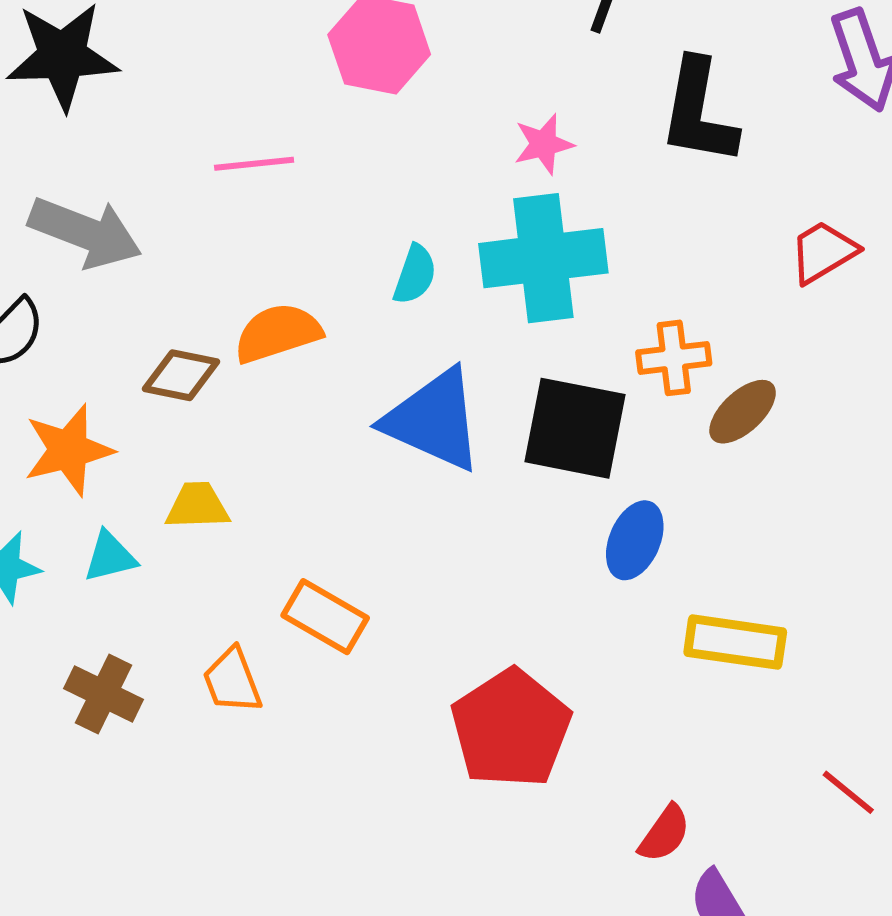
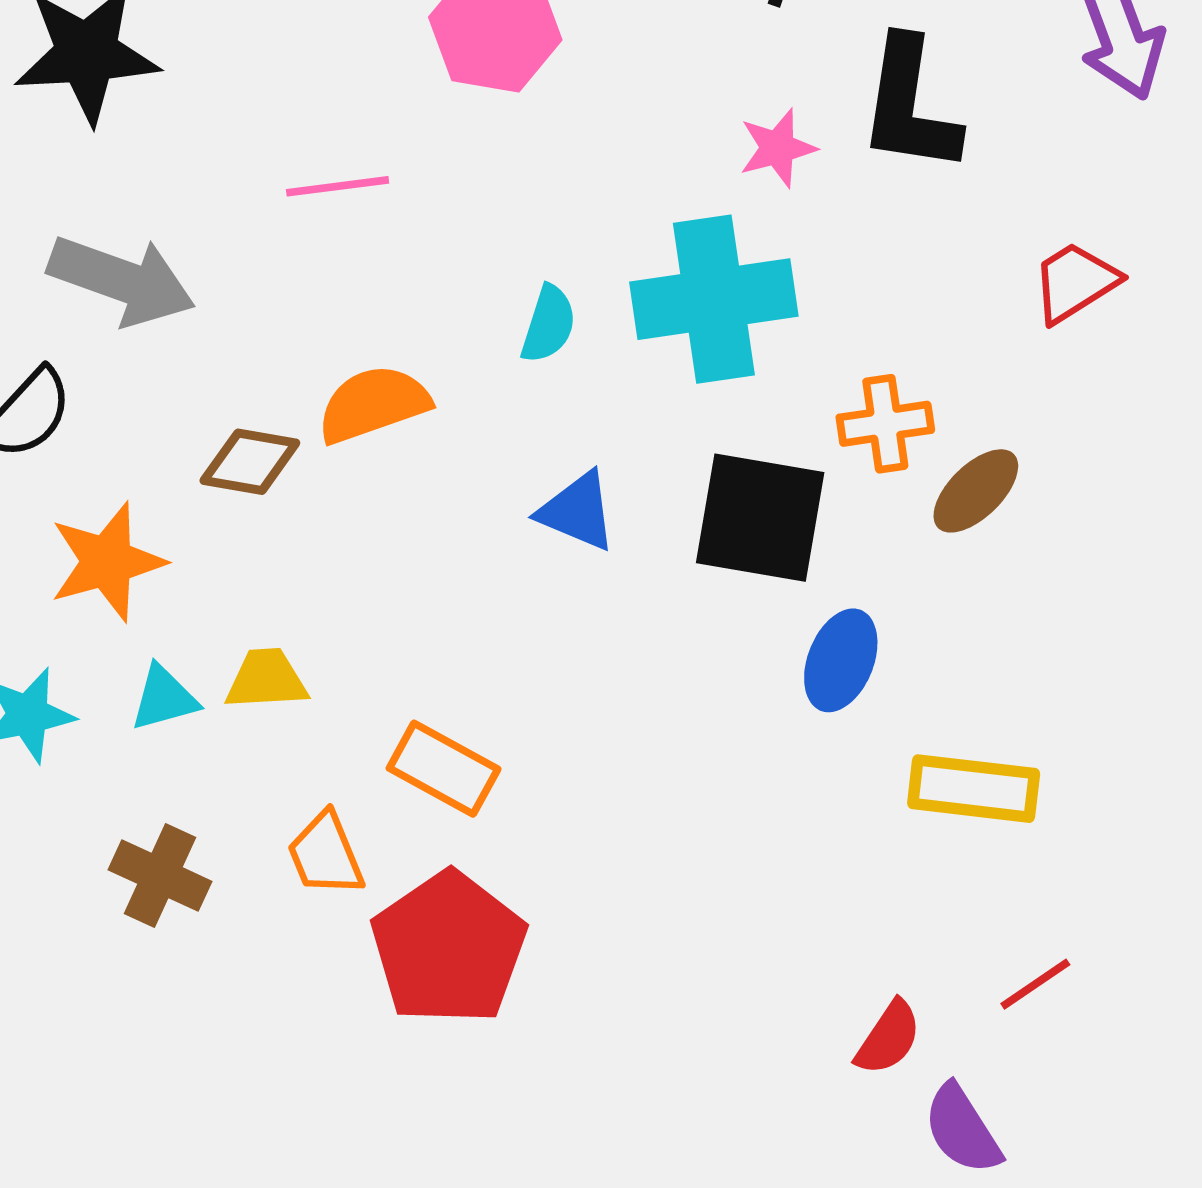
pink star: (544, 144) -> (778, 148), moved
blue triangle: (434, 420) -> (577, 511), size x0.6
yellow trapezoid: (197, 506) -> (266, 679), moved
red pentagon: (511, 729) -> (449, 948), moved
red line: (848, 792) -> (1035, 984), moved, turned -72

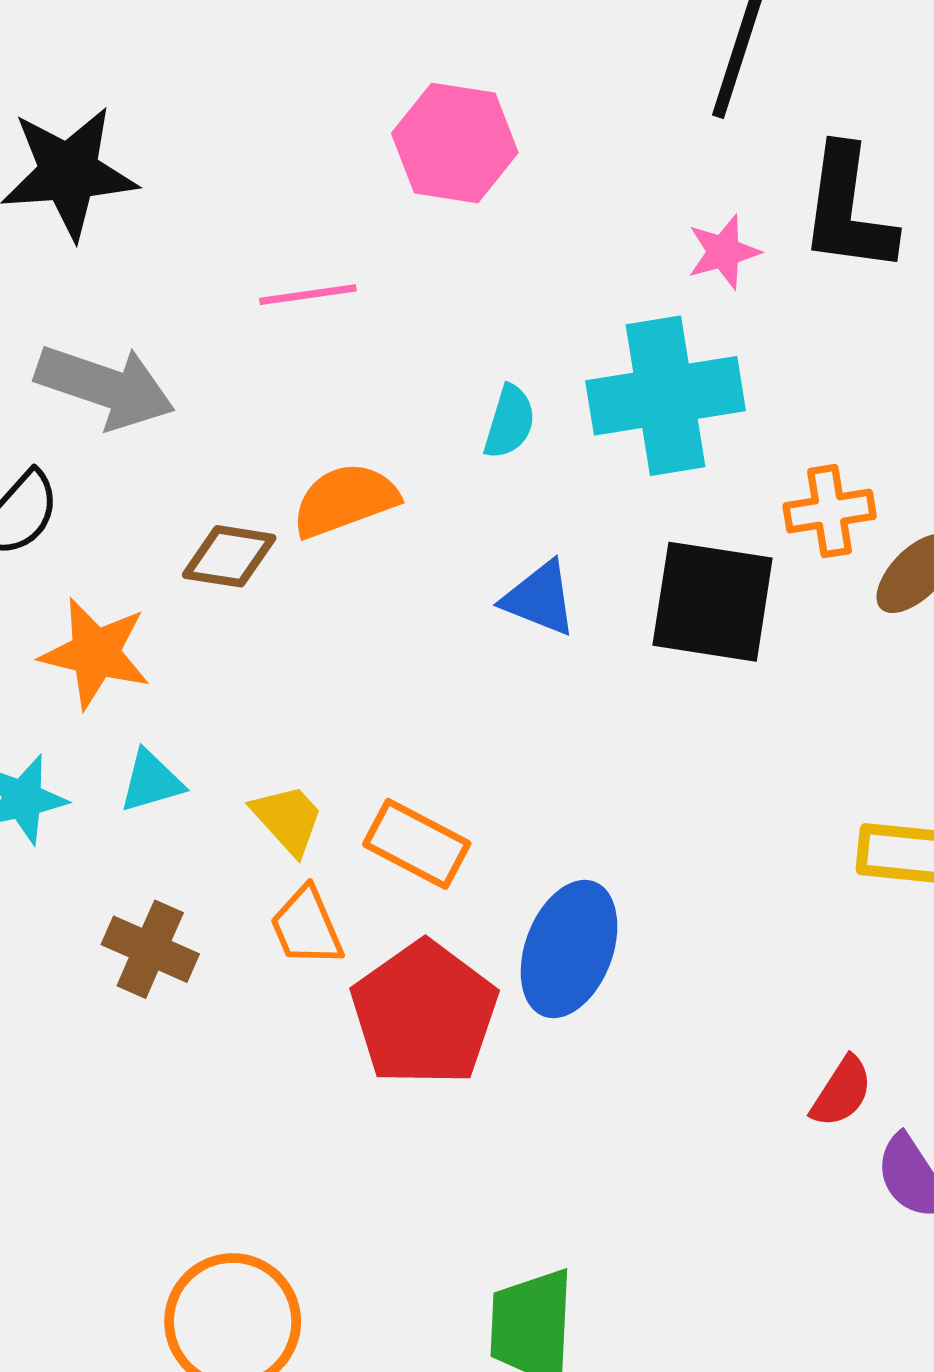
orange star: (107, 562) -> (95, 653), turned 30
blue ellipse: (841, 660) -> (569, 949), moved, size x1.4
yellow trapezoid: (266, 679) -> (288, 819), moved, turned 52

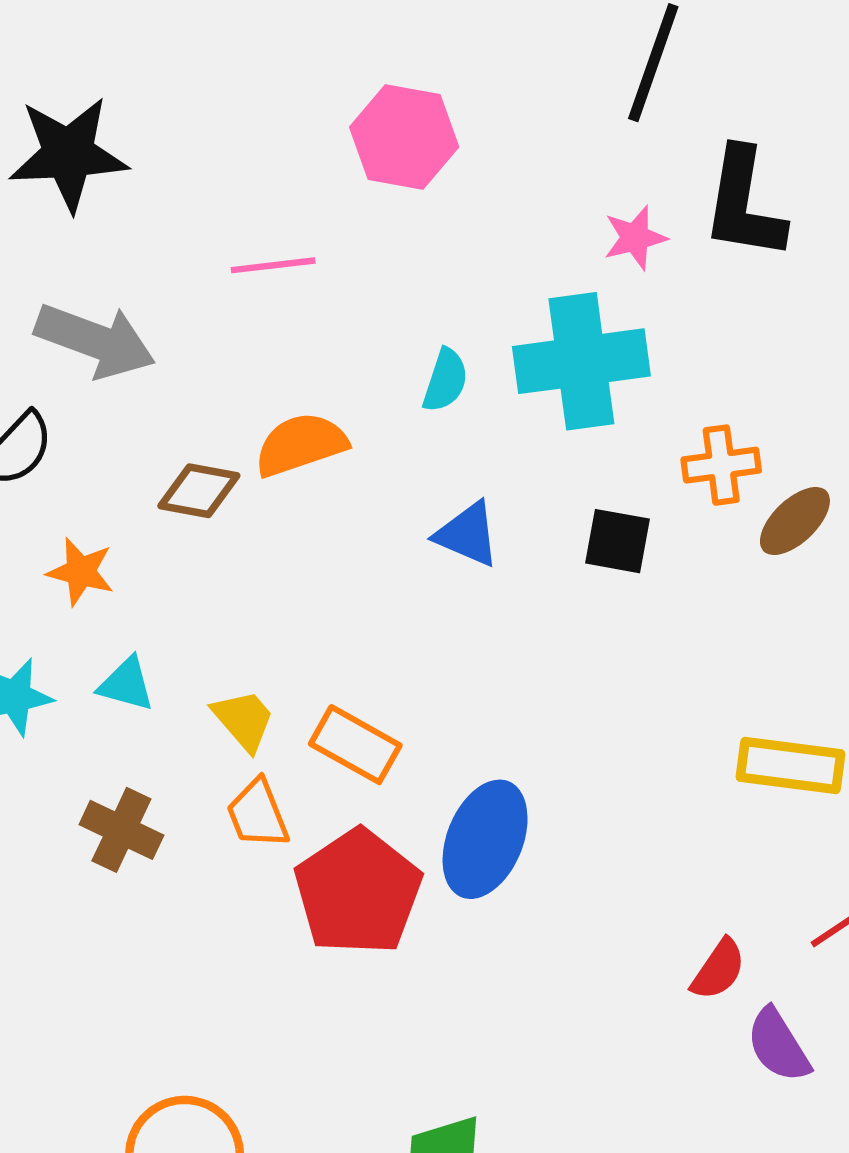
black square: (713, 602) -> (617, 541), size x0.6
orange star: (95, 653) -> (81, 572), size x0.7
cyan triangle: (151, 781) -> (126, 684), turned 30

